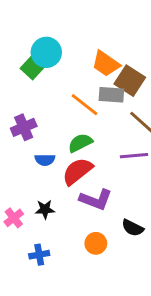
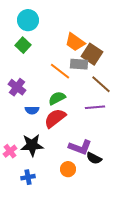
cyan circle: (46, 52) -> (28, 20), moved
purple cross: (24, 127) -> (17, 87), turned -30
purple L-shape: (96, 199) -> (80, 147), moved
black star: (45, 209) -> (32, 145), size x1.6

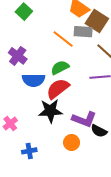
blue semicircle: (32, 110) -> (34, 80), size x1.5
black star: (32, 145) -> (50, 111), moved

